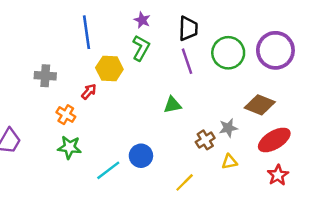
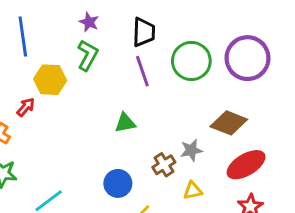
blue circle: (141, 156) -> (118, 183), moved

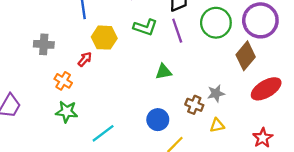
green L-shape: (88, 55) -> (145, 27), moved, turned 80
brown diamond: (229, 123) -> (246, 56), moved, turned -72
brown cross: (164, 165) -> (194, 105), turned -36
red ellipse: (246, 165) -> (266, 89), moved

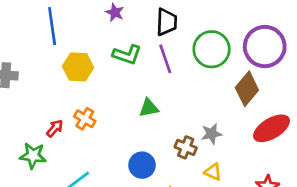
red arrow: (85, 59) -> (55, 128), moved
orange cross: (63, 81) -> (85, 119), moved
yellow triangle: (217, 125) -> (213, 172), turned 35

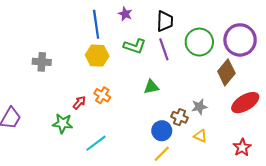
blue line: (52, 26) -> (96, 24), moved
blue circle: (142, 165) -> (162, 131), moved

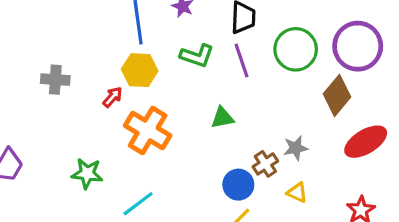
orange cross: (102, 95) -> (148, 130), size x1.8
red arrow: (79, 103) -> (113, 97), moved
brown cross: (180, 117) -> (265, 164), turned 35

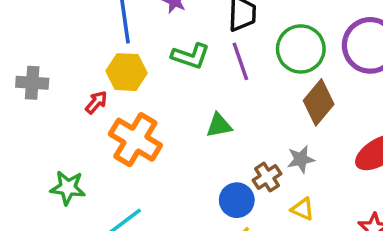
brown diamond: (337, 95) -> (319, 102), moved

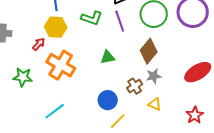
brown diamond: (319, 102) -> (149, 51), moved
green star: (68, 188) -> (23, 77), moved
blue circle: (237, 200) -> (108, 100), moved

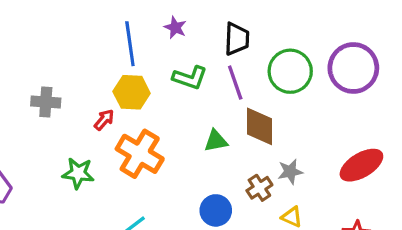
brown diamond: (149, 51) -> (259, 126), moved, turned -40

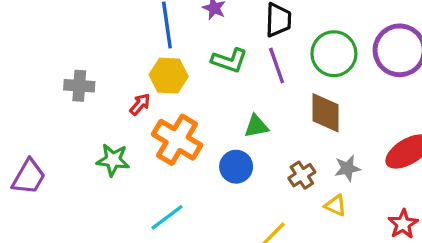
brown diamond: (259, 126) -> (325, 113), moved
gray star: (290, 172) -> (347, 168), moved
blue circle: (216, 210) -> (236, 167), moved

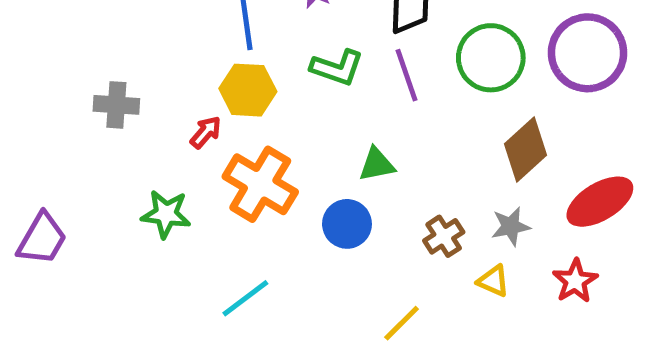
brown diamond: (325, 113) -> (526, 150), moved, turned 48
red star: (403, 224) -> (575, 281), moved

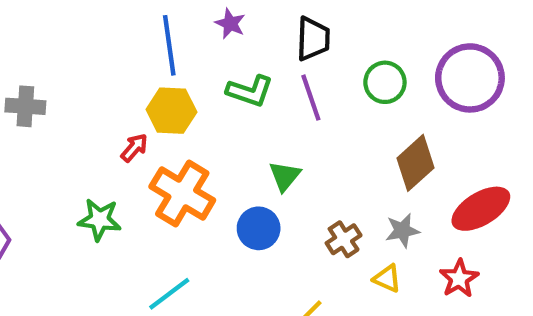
green circle: (491, 58) -> (385, 82), size x0.7
gray cross: (116, 105) -> (25, 106), moved
green triangle: (377, 164) -> (285, 176), turned -40

